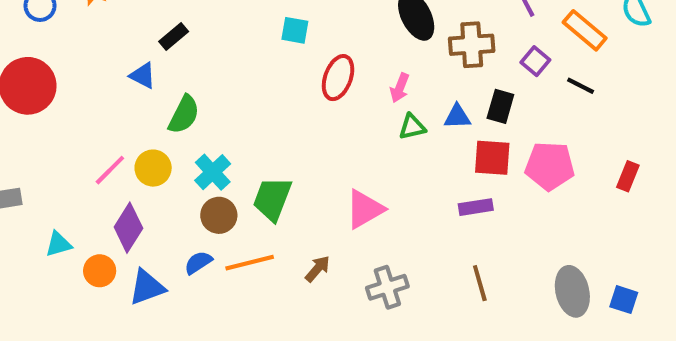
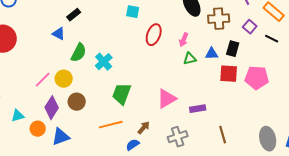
cyan cross: (213, 172) -> (104, 62), moved
purple rectangle: (476, 207) -> (198, 109), moved
brown circle: (219, 215) -> (77, 102), moved
blue semicircle: (198, 263) -> (133, 145), moved

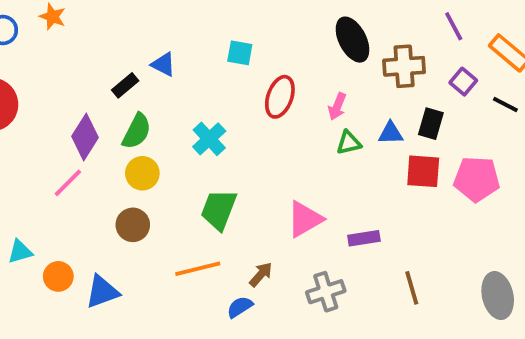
black rectangle: (74, 15) -> (125, 85), moved
blue triangle: (59, 34) -> (163, 64), moved
cyan cross: (104, 62) -> (209, 139), moved
yellow circle: (64, 79) -> (142, 173), moved
purple diamond: (52, 108) -> (85, 137), moved

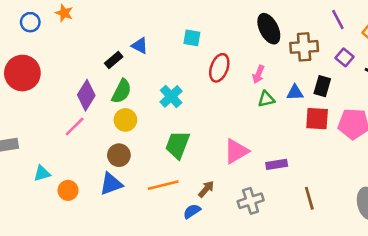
blue triangle: (102, 292) -> (111, 184), moved

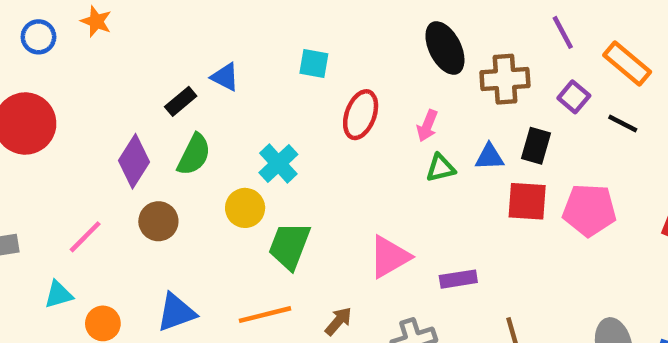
yellow circle: (125, 120) -> (245, 208), moved
pink line: (75, 126) -> (85, 237), moved
brown circle: (119, 155) -> (158, 221), moved

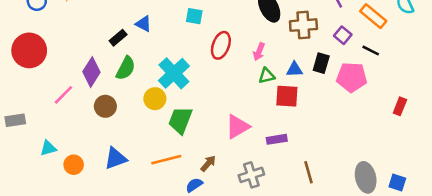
cyan cross: (278, 164) -> (174, 73), size x1.4
red square: (527, 201) -> (287, 96), moved
pink pentagon: (589, 210) -> (352, 77), moved
pink line: (85, 237) -> (63, 95), moved

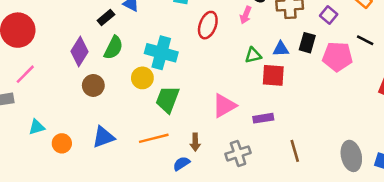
black line: (371, 50) -> (365, 40), moved
pink arrow: (259, 52) -> (246, 15), moved
cyan cross: (174, 73) -> (161, 53), turned -32
pink line: (63, 95) -> (25, 74), moved
brown arrow: (208, 163) -> (195, 142), turned 138

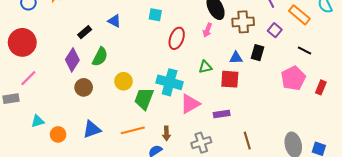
black rectangle: (106, 18) -> (85, 32), moved
cyan cross: (161, 53) -> (170, 82), moved
green triangle: (253, 55) -> (205, 67), moved
pink pentagon: (337, 57) -> (293, 78), moved, turned -30

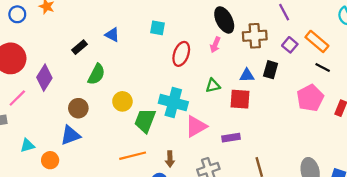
orange rectangle: (299, 15) -> (317, 41), moved
purple diamond: (72, 60) -> (44, 78), moved
blue triangle: (92, 129) -> (70, 135), moved

